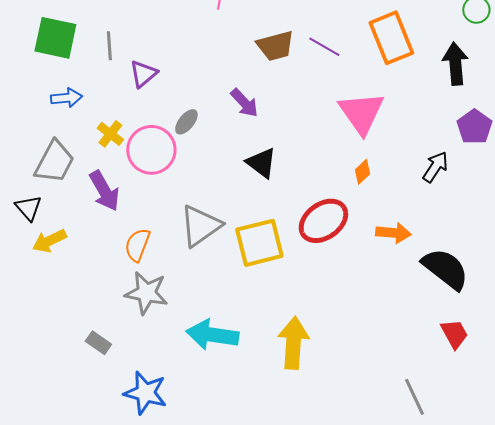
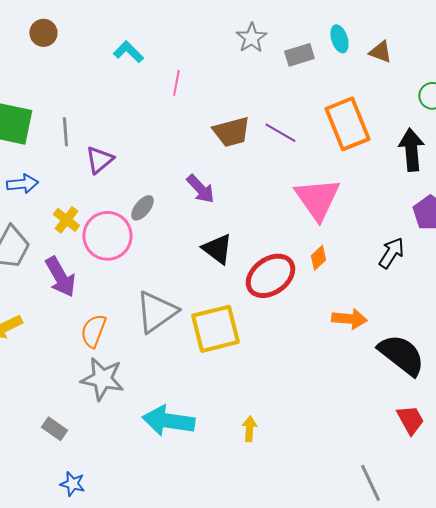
red ellipse: (323, 221) -> (270, 276), moved
yellow arrow: (293, 343) -> (249, 429), size x0.5
blue star: (145, 393) -> (72, 484), moved, size x0.6

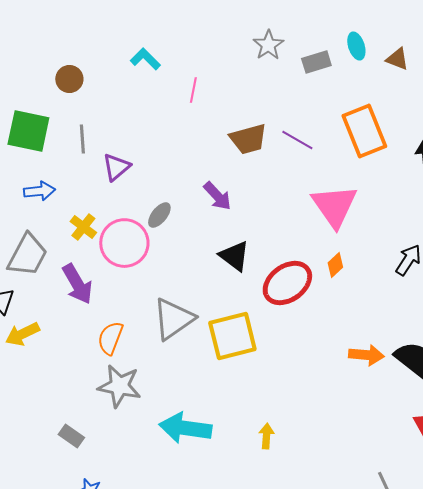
brown circle: (43, 33) -> (69, 79), moved
orange arrow: (349, 319) -> (366, 355), moved

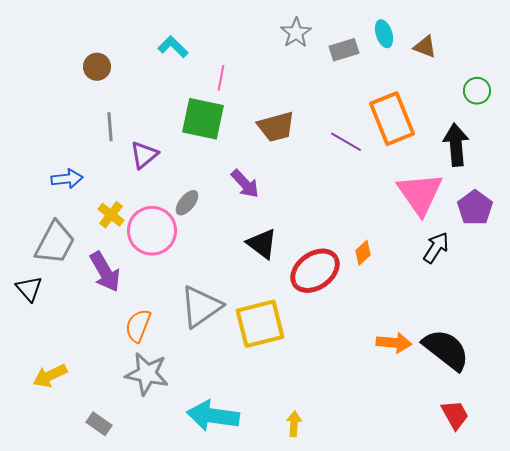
green square: (28, 131) -> (203, 119), moved
purple line: (297, 140) -> (346, 142), moved
pink triangle: (334, 206) -> (420, 194), moved
yellow arrow: (22, 334) -> (50, 376), moved

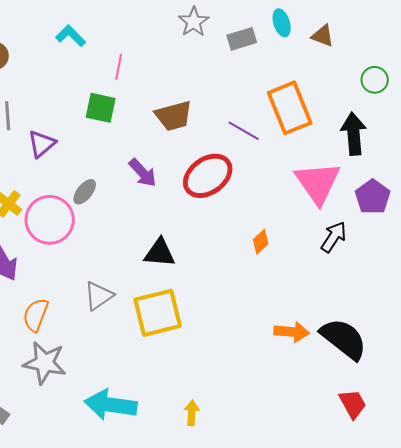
green square: (203, 119) -> (101, 108), size x0.7
black triangle: (262, 244) -> (160, 253), moved, turned -32
red ellipse: (315, 271) -> (208, 176), moved
gray triangle: (201, 307) -> (99, 296), size x0.7

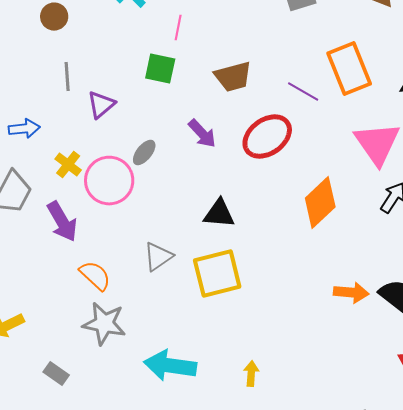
orange diamond: (261, 242) -> (320, 203), size x2.0
orange semicircle: (36, 315) -> (95, 276), turned 112

